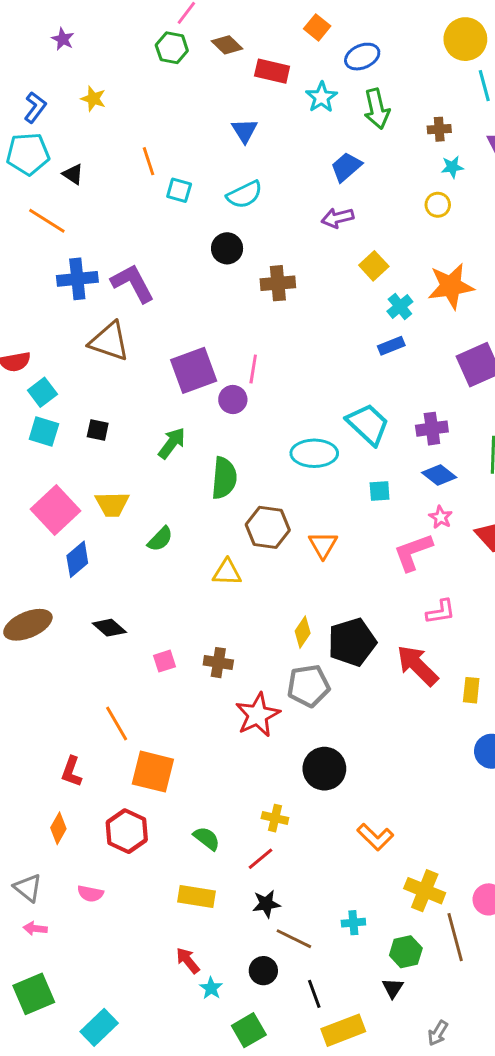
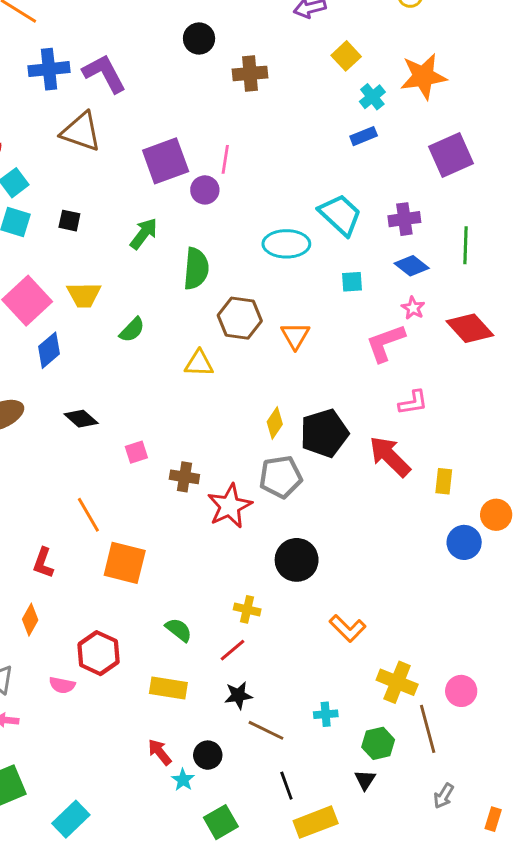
brown cross: (218, 663) -> (184, 477), moved
red hexagon: (127, 831) -> (99, 653), moved
black circle: (263, 971) -> (208, 755), moved
gray arrow: (438, 1033) -> (444, 796), moved

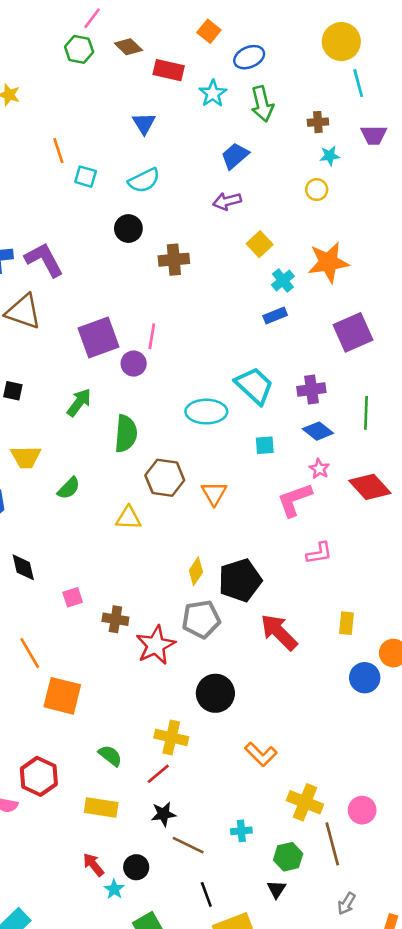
black diamond: (81, 419) -> (23, 567), turned 36
red arrow: (390, 456) -> (279, 632), moved
yellow cross: (247, 609) -> (171, 737), size x1.4

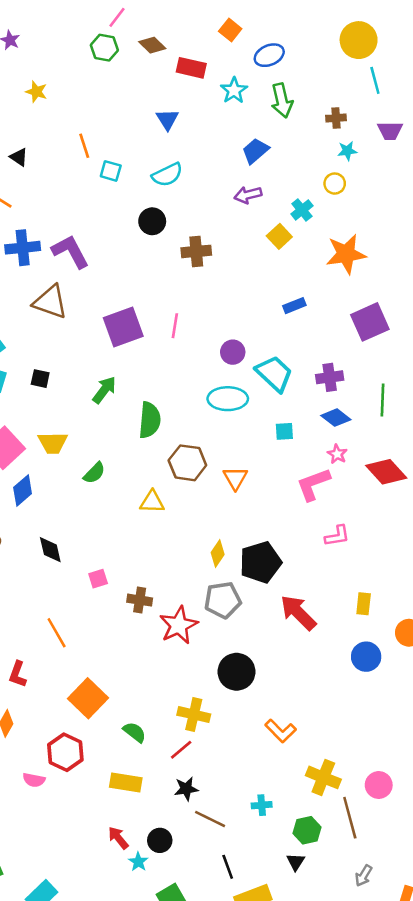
cyan cross: (283, 280) -> (302, 210), moved
purple circle: (134, 364) -> (233, 352), moved
blue circle: (365, 678) -> (366, 657), moved
orange square: (62, 696) -> (88, 698), moved, turned 30

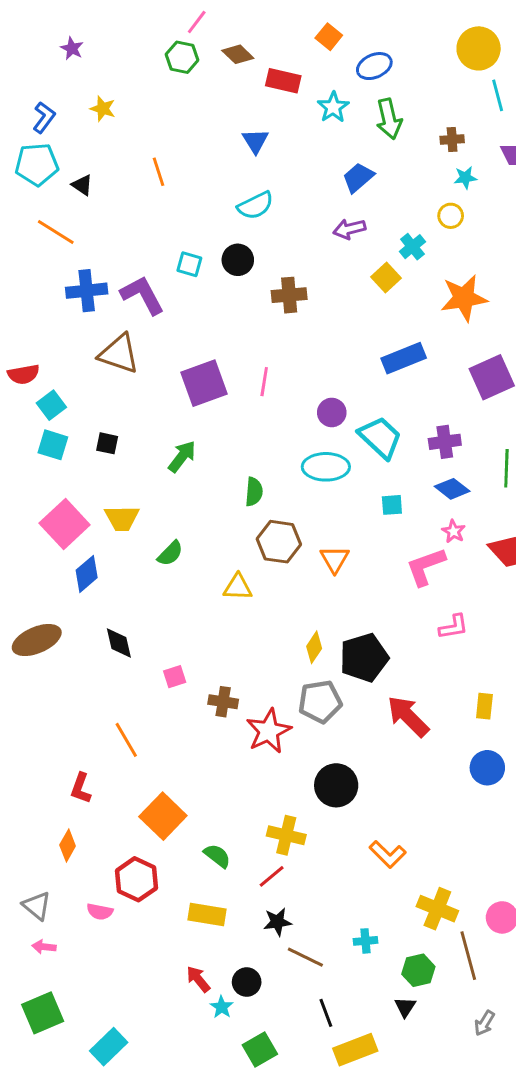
cyan square: (111, 171) -> (189, 264), moved
blue rectangle: (294, 306) -> (404, 358), size x1.6
green semicircle: (150, 420) -> (254, 492), moved, size x0.7

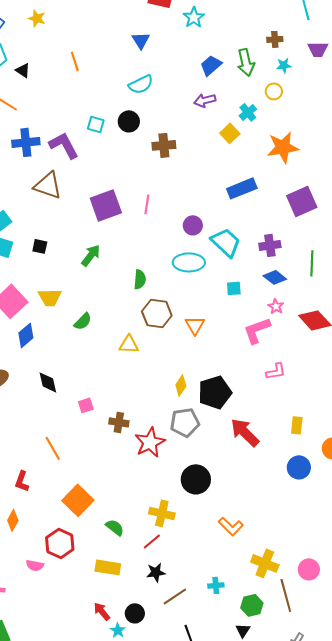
green arrow: (389, 119) -> (246, 62), moved
brown line: (305, 957) -> (175, 596), turned -60

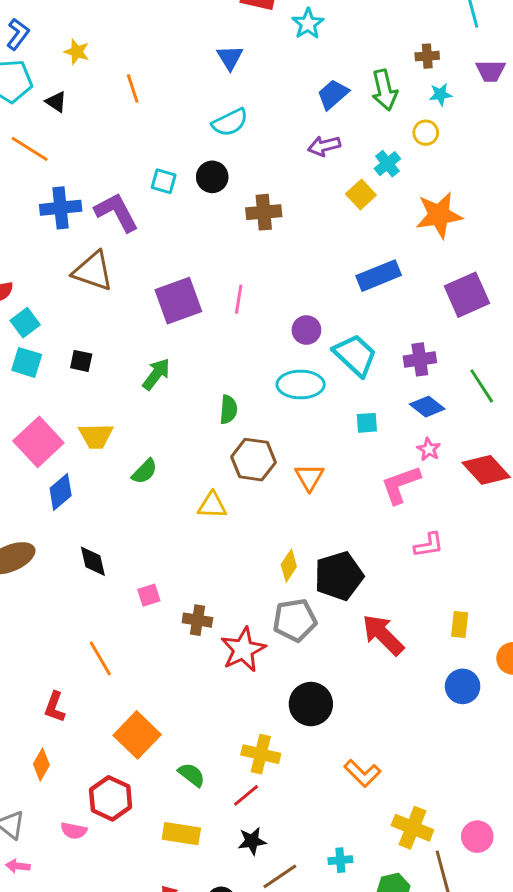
yellow star: (37, 18) -> (77, 52), moved
green line: (312, 263) -> (482, 386), turned -35

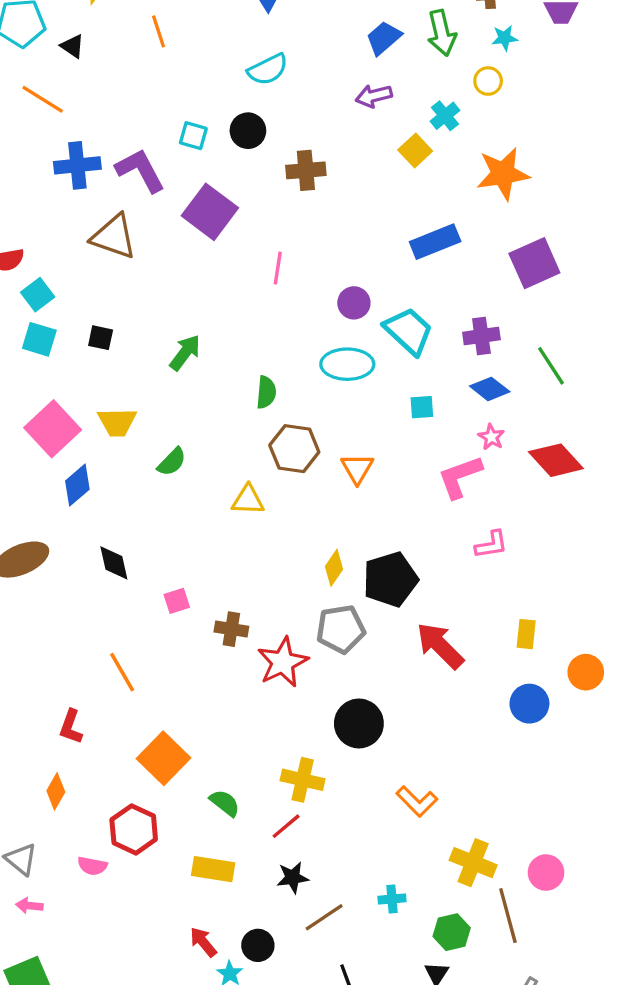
purple square: (178, 301) -> (210, 212), moved, turned -33

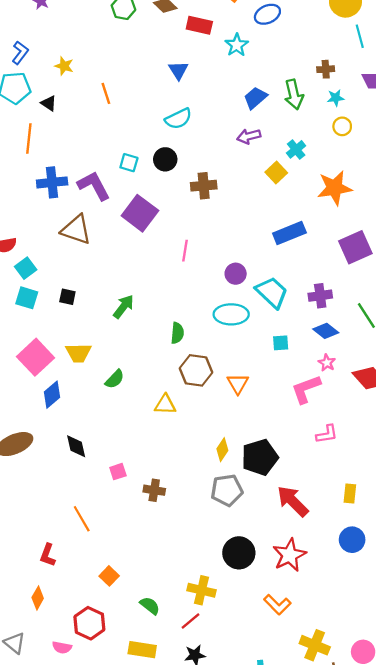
yellow circle: (488, 81) -> (342, 126), moved
orange line: (43, 99) -> (29, 138), turned 64
red star: (283, 662) -> (289, 555), moved
orange square: (163, 758) -> (109, 576), size x0.6

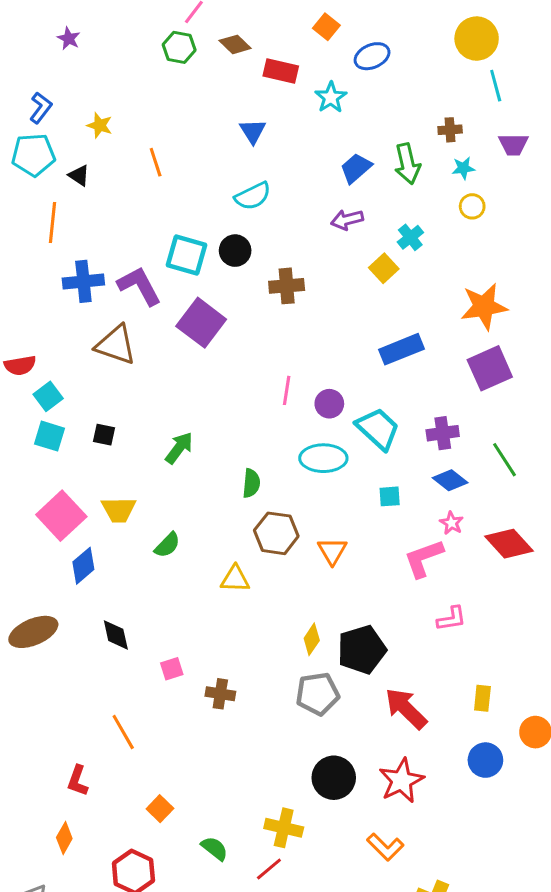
cyan square: (129, 163) -> (186, 255), size x1.6
orange star: (335, 188) -> (484, 307), moved
pink line: (185, 251) -> (287, 390), moved

